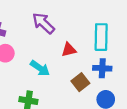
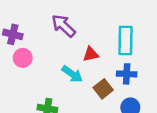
cyan arrow: (40, 68) -> (72, 74), moved

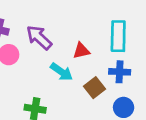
purple arrow: (64, 26) -> (39, 37), moved

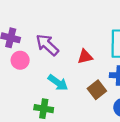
cyan arrow: (61, 72) -> (58, 83), moved

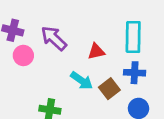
cyan arrow: (58, 83) -> (82, 81), moved

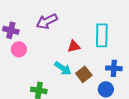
purple arrow: (54, 38) -> (47, 21), moved, turned -70
blue cross: (135, 73) -> (114, 68), moved

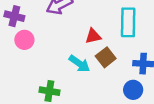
brown square: (84, 74) -> (106, 57), moved

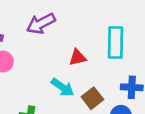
brown square: (106, 57) -> (92, 98), moved

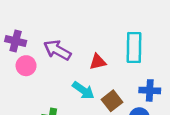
purple arrow: (41, 24) -> (57, 50), moved, turned 56

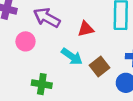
pink circle: (26, 66) -> (25, 41), moved

